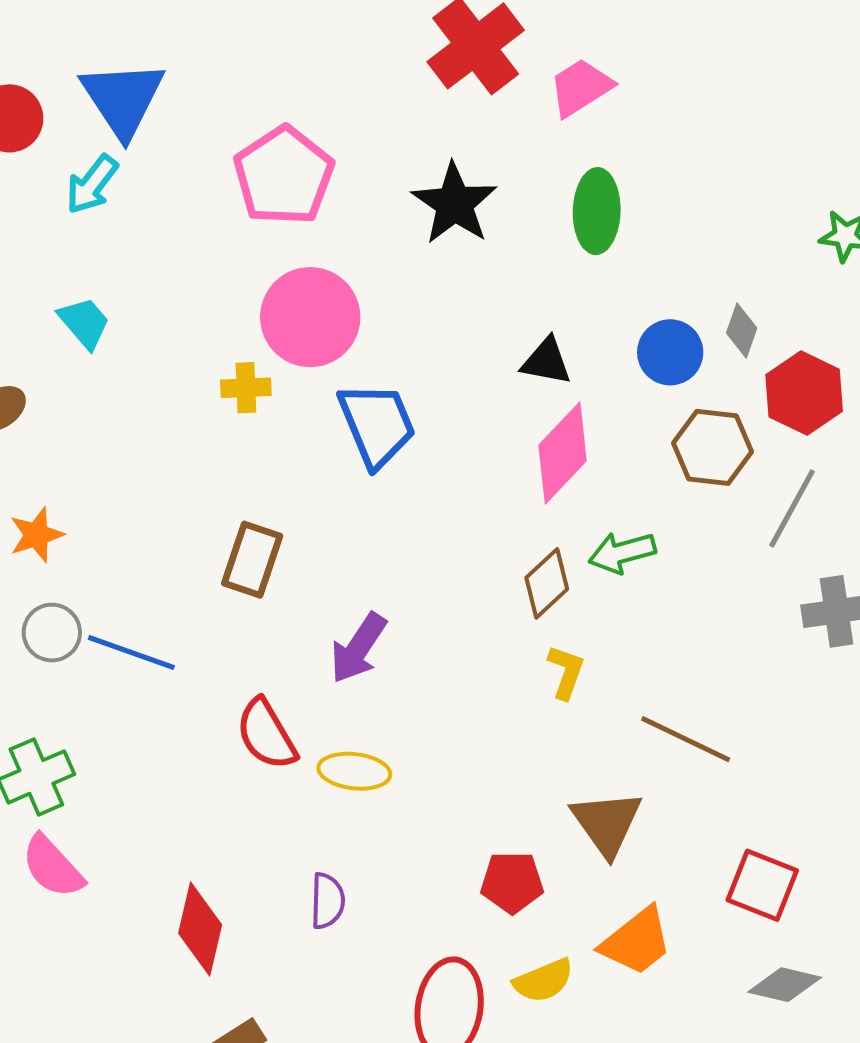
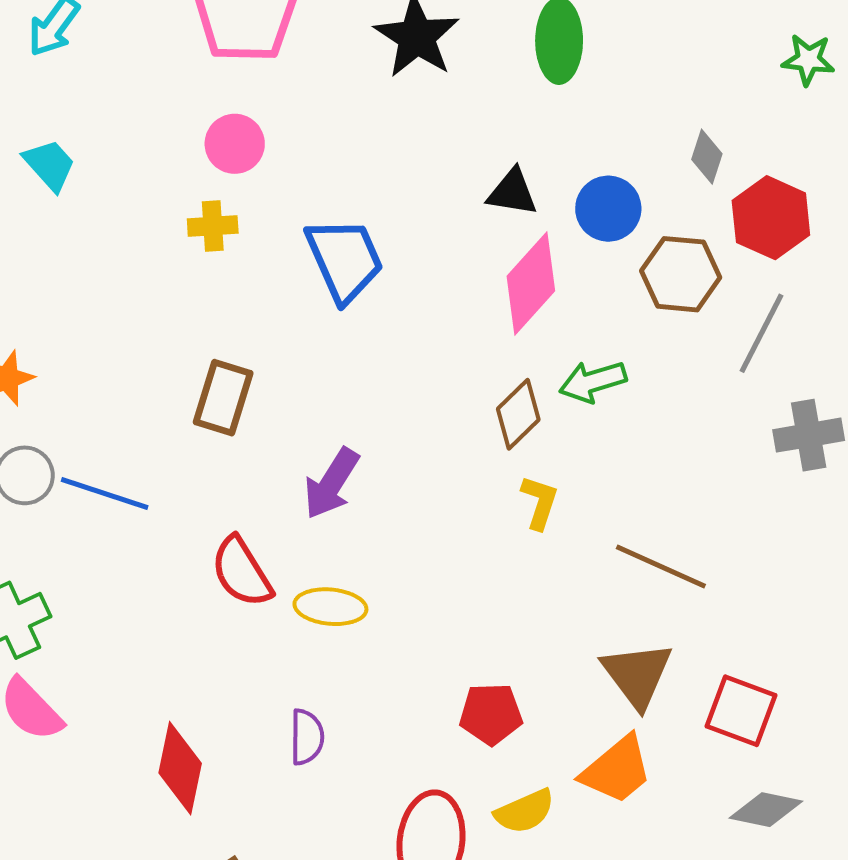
pink circle: (310, 317) -> (235, 144), moved, size x0.6
blue circle: (670, 352) -> (608, 209), moved
brown triangle: (607, 823) -> (637, 675), moved

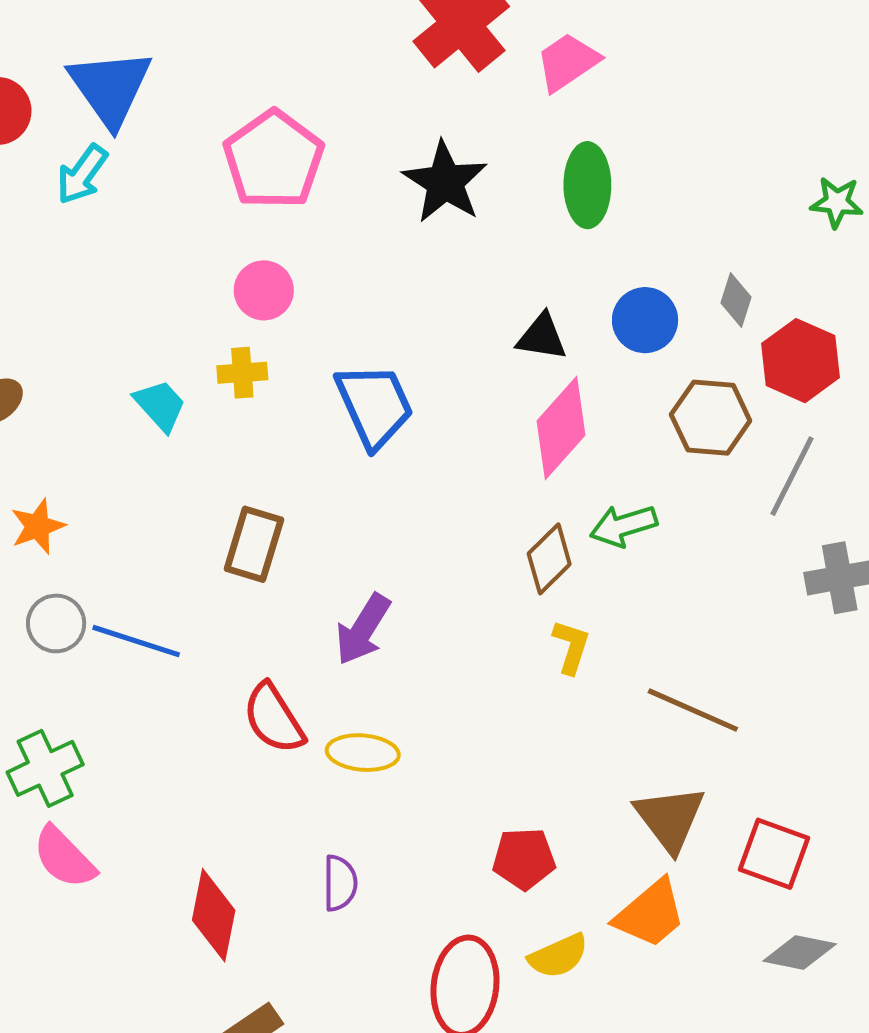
cyan trapezoid: (50, 165) -> (160, 405), moved
blue circle: (608, 209) -> (645, 320), moved

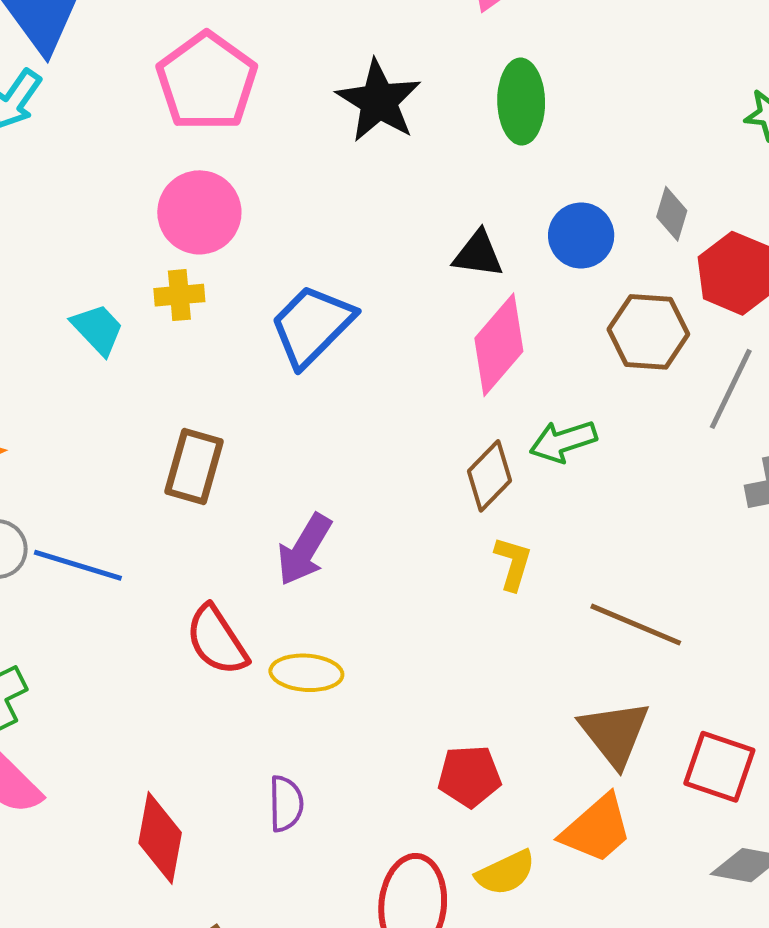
pink circle: (264, 290) -> (199, 212), size x1.4
blue trapezoid: (374, 405) -> (312, 325), turned -110

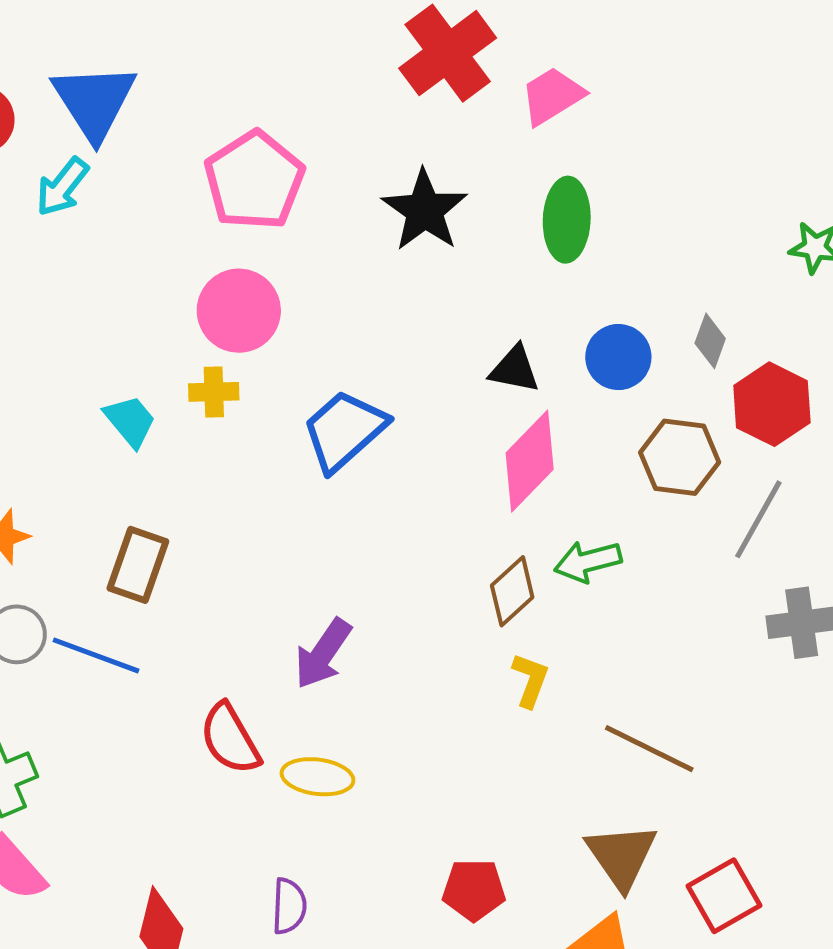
brown rectangle: (194, 466) -> (138, 565), moved
red square: (719, 767) -> (724, 896), turned 38

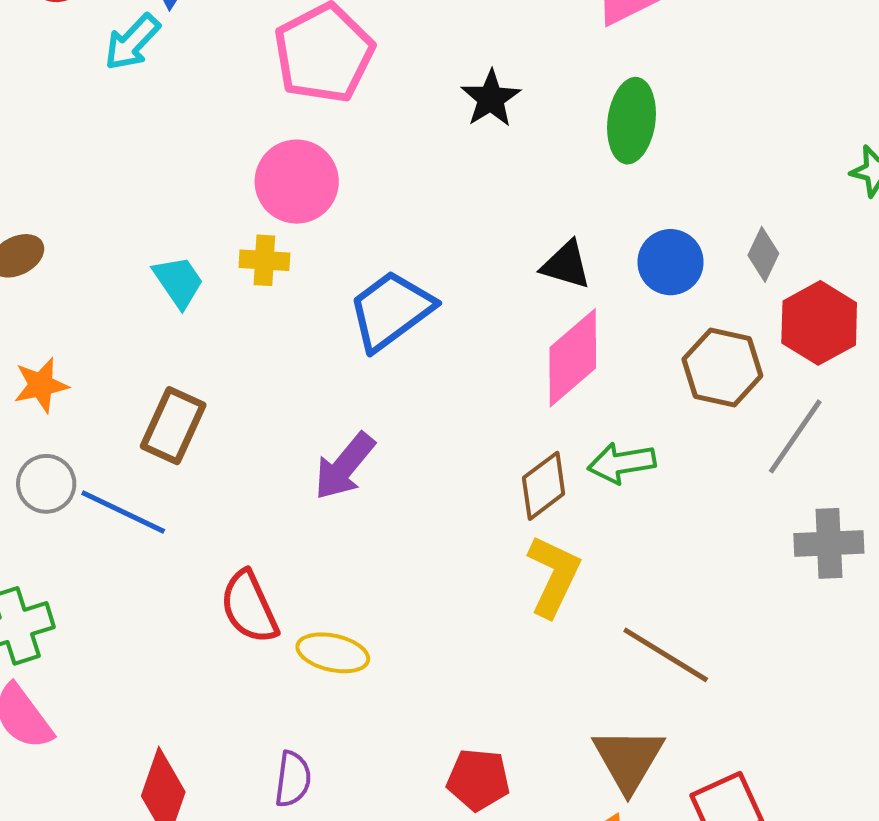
black star: (425, 210) -> (491, 99), size x0.7
purple arrow: (323, 654) -> (344, 466), moved
yellow L-shape: (530, 680) -> (554, 576), size x1.5

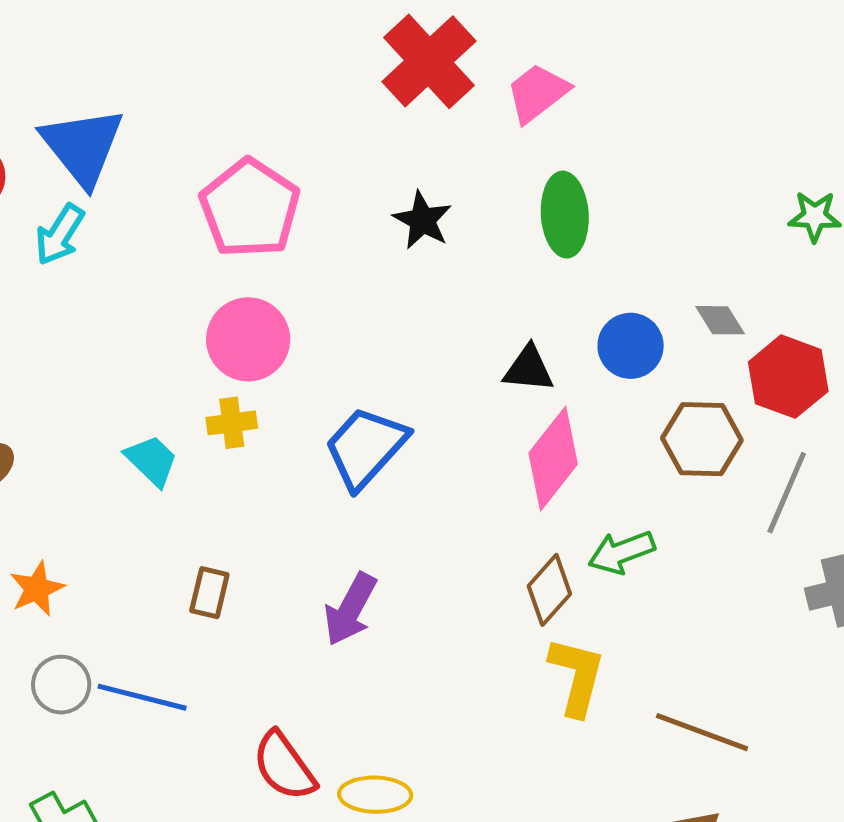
gray diamond: (763, 254) -> (720, 320), turned -46
brown rectangle: (173, 426) -> (209, 593), moved, size x0.7

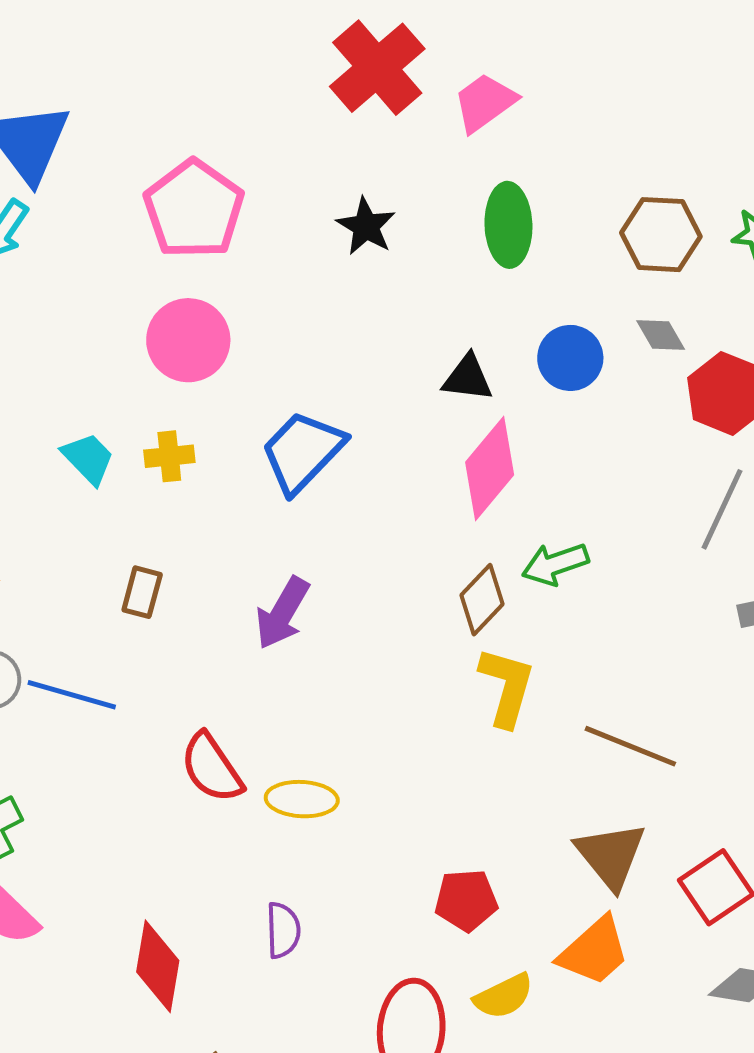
yellow cross: (232, 423) -> (169, 456), moved
brown hexagon: (702, 439) -> (661, 235), moved

